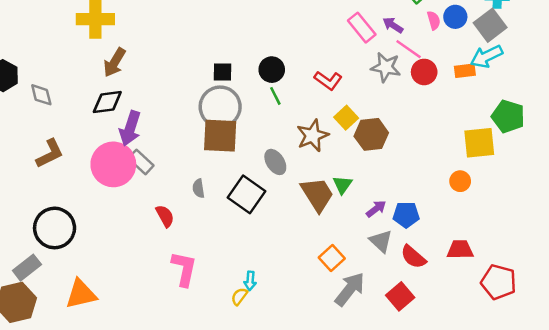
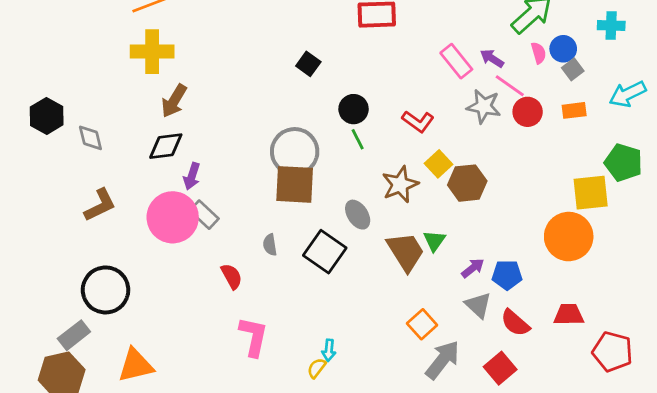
gray square: (490, 25) -> (573, 69), moved, size x0.6
cyan arrow: (487, 56) -> (628, 94), moved
black square: (223, 72) -> (308, 64), moved, turned 35
purple arrow: (130, 128) -> (192, 176), size x0.7
orange circle: (460, 181) -> (569, 237), size x2.0

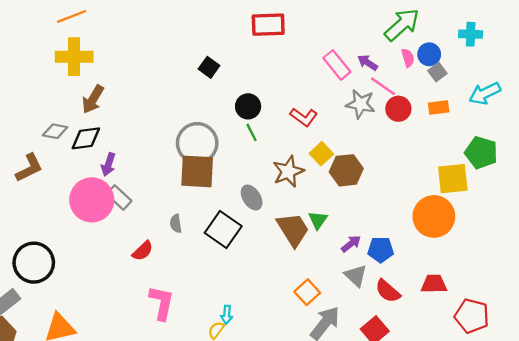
gray diamond: (90, 138) -> (55, 131), moved, turned -65
brown L-shape: (100, 205) -> (29, 168), moved
red semicircle: (232, 276) -> (143, 251), turned 75

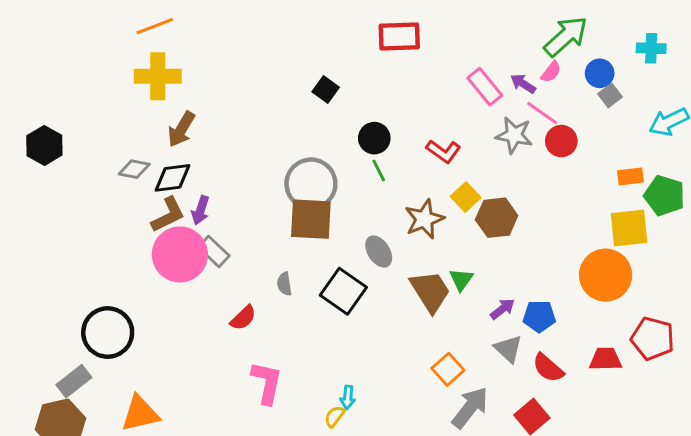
pink semicircle: (408, 58) -> (551, 72), moved, turned 54
orange rectangle: (439, 108) -> (631, 176), moved
brown L-shape: (29, 168) -> (168, 215), moved
red pentagon: (472, 316) -> (653, 338), moved

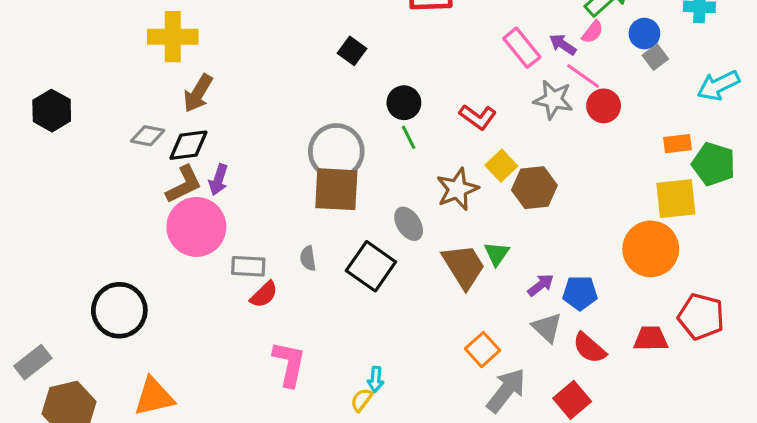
gray rectangle: (214, 252) -> (248, 266), moved, turned -40
gray rectangle: (74, 381) -> (33, 362), moved

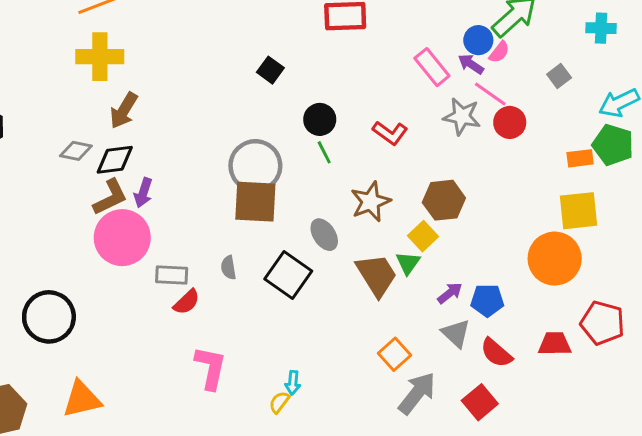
blue circle: (644, 34) -> (478, 40), moved
green pentagon: (714, 164) -> (613, 145), moved
yellow square: (501, 166) -> (423, 236), moved

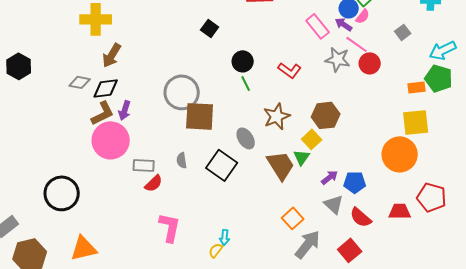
gray circle: (255, 166) -> (182, 92), moved

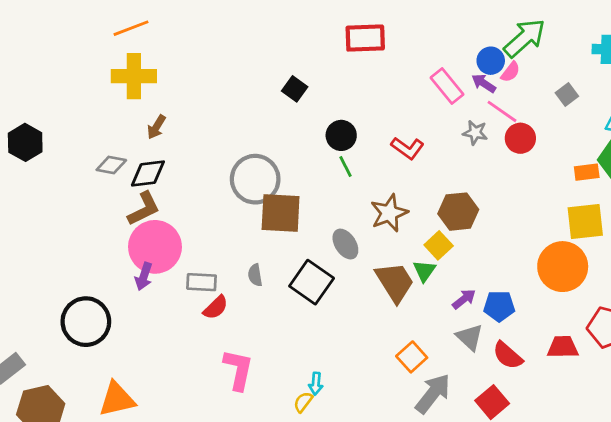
brown arrow: (112, 55) -> (156, 127), size x0.7
gray star: (338, 59) -> (475, 133), size x0.7
purple arrow: (125, 110) -> (144, 276), moved

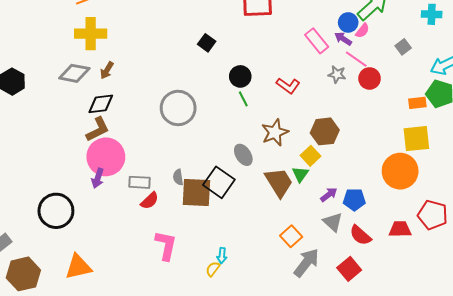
gray diamond: (111, 165) -> (74, 73), moved, size x1.4
brown square: (281, 213) -> (196, 192), moved

